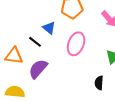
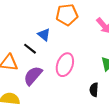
pink ellipse: (76, 44) -> (65, 65), moved

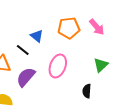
orange pentagon: (67, 15) -> (69, 28), moved

